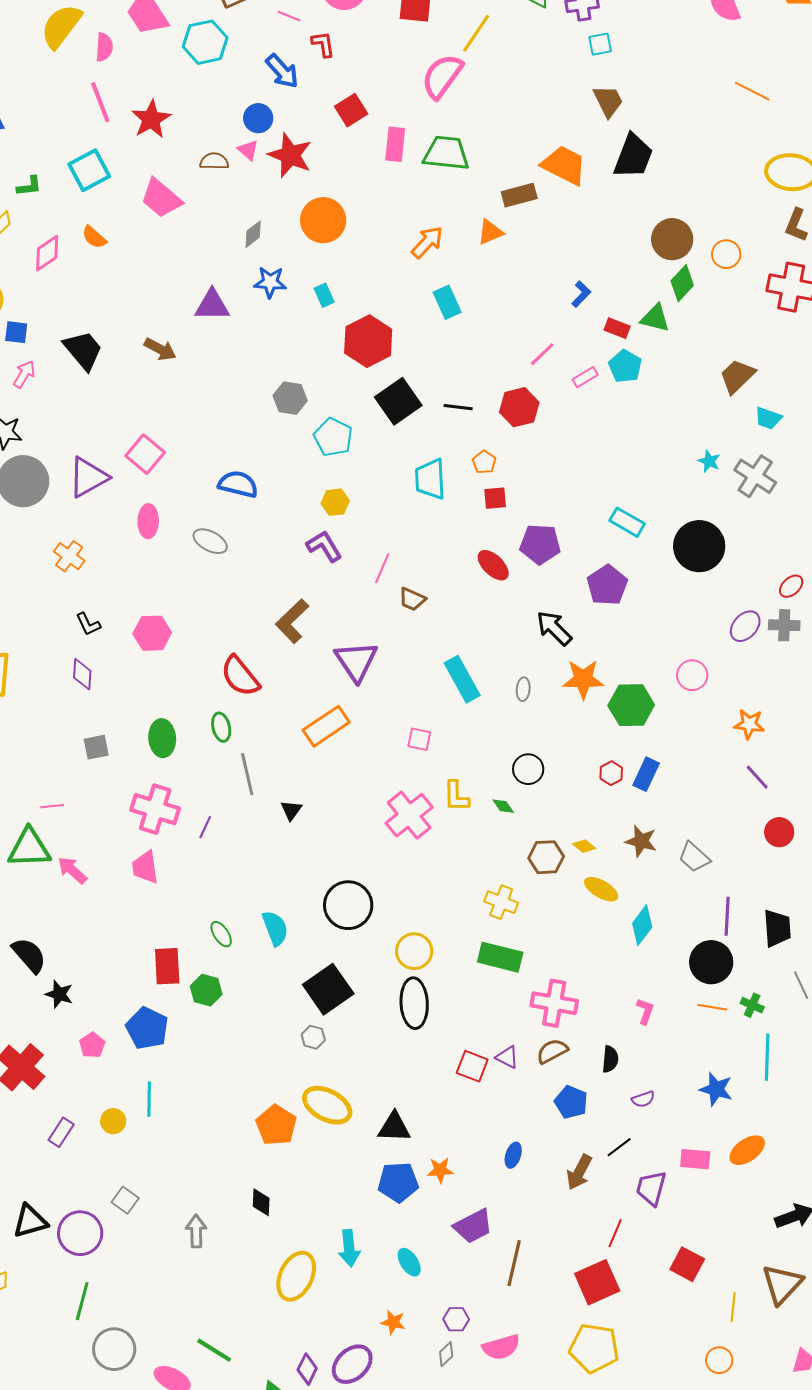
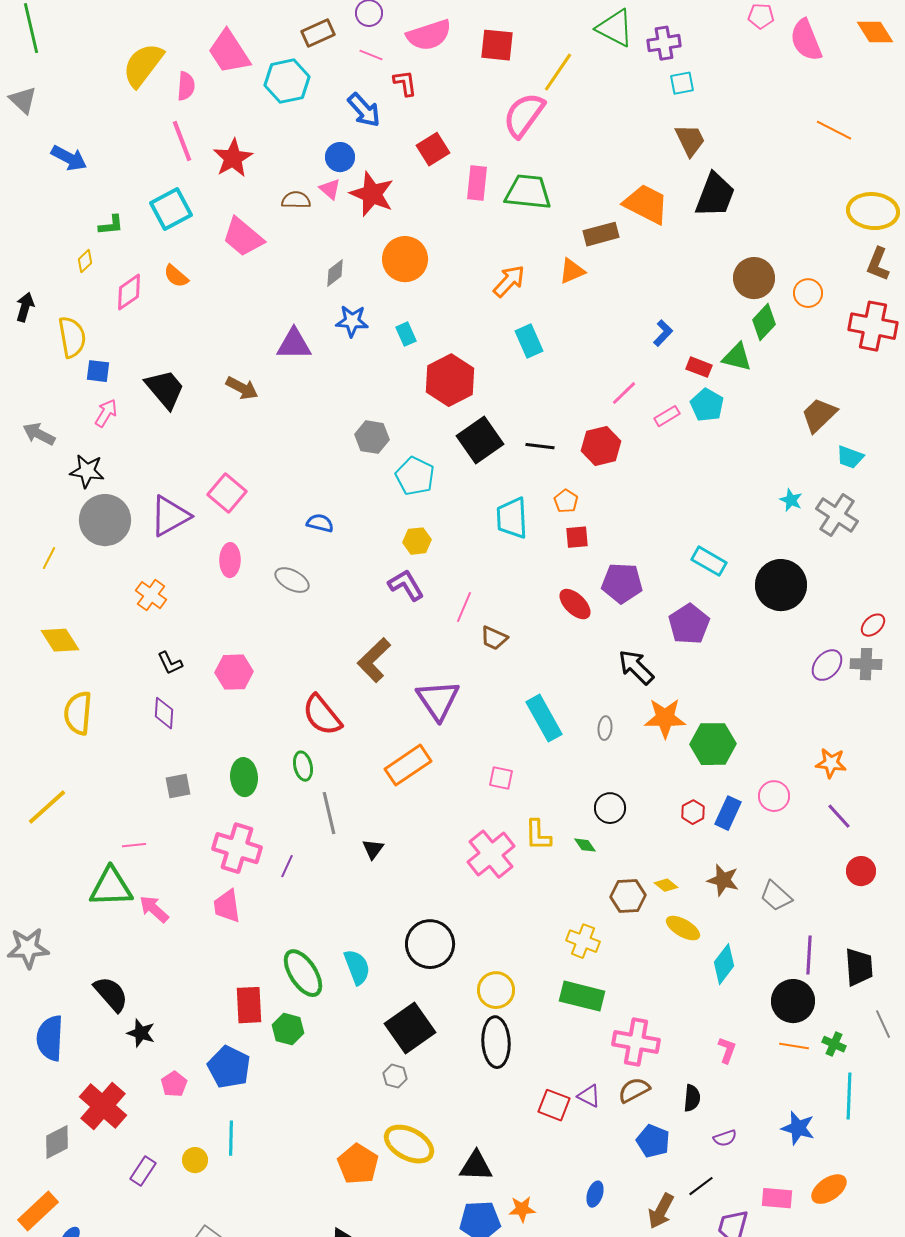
blue semicircle: (238, 484) -> (320, 523), size x0.7
pink circle: (692, 675) -> (774, 796), moved
green ellipse: (221, 934) -> (303, 973), size x1.8

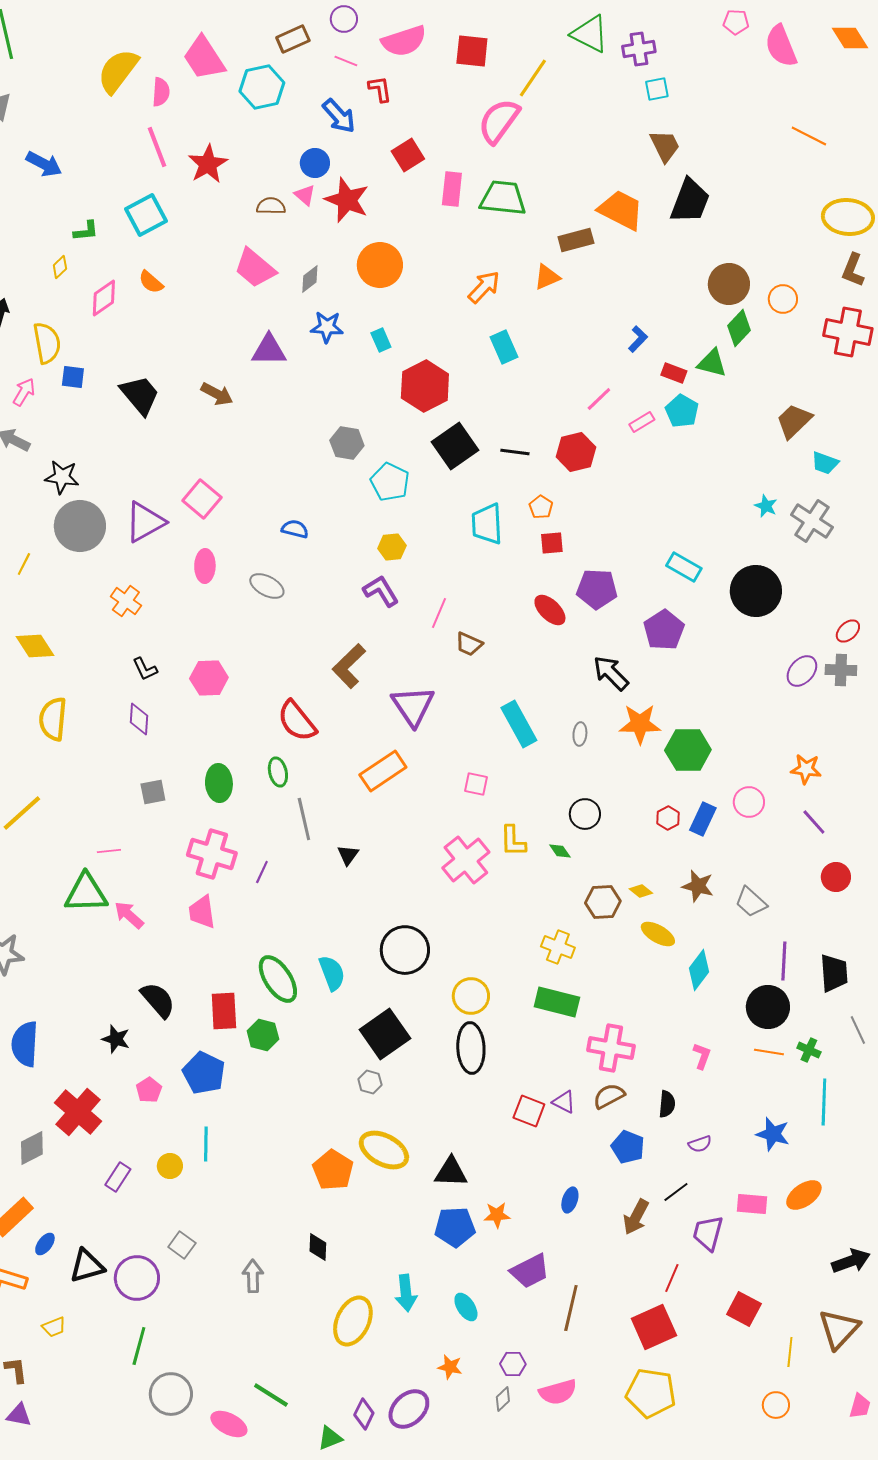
pink trapezoid: (243, 237) -> (255, 268), moved
pink arrow: (106, 413) -> (24, 392), moved
black semicircle: (111, 994) -> (158, 1000), moved

